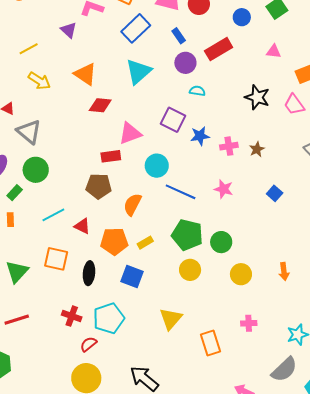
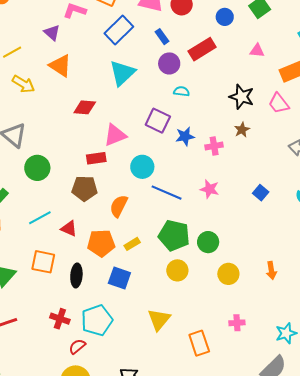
orange triangle: (85, 74) -> (60, 66), moved
brown star: (257, 149) -> (242, 130), moved
green circle: (36, 170) -> (37, 168), moved

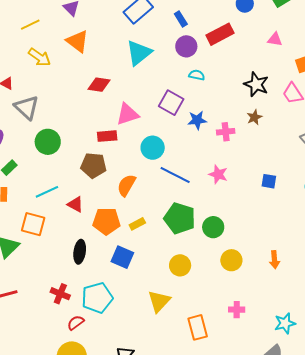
blue square: (261, 193) -> (269, 181), turned -35
orange square: (43, 262) -> (33, 224), moved
yellow circle: (177, 270) -> (180, 265), moved

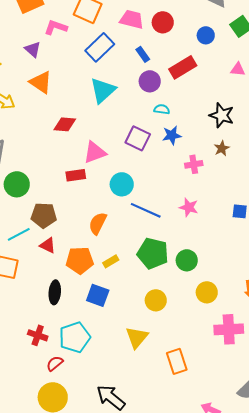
blue star: (197, 120) -> (172, 135), moved
brown pentagon: (93, 165) -> (44, 215), moved
pink cross: (237, 310) -> (229, 329), moved, size x1.8

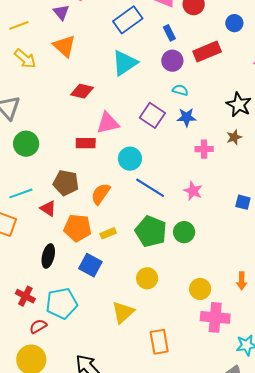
brown pentagon: (44, 215) -> (66, 183), moved
green circle: (187, 260) -> (184, 232), moved
yellow circle: (207, 292) -> (200, 289), moved

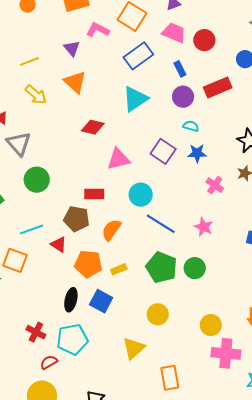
red rectangle: (86, 143) -> (94, 194), moved
pink cross: (204, 149) -> (215, 185), turned 36
black ellipse: (48, 256) -> (71, 300), moved

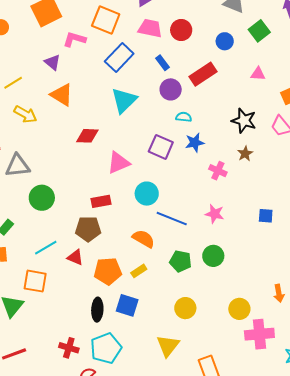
gray triangle: (19, 144) -> (17, 166), turned -44
orange semicircle: (111, 230) -> (144, 239), moved, turned 95
green pentagon: (161, 267) -> (180, 261), size x0.7

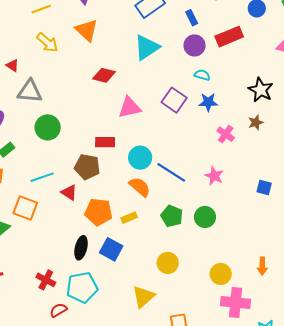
cyan circle: (147, 194) -> (140, 158), moved

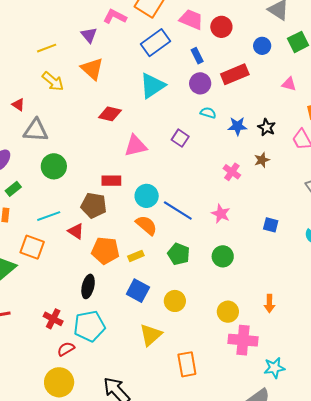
black star: (261, 90) -> (267, 127), size x0.7
purple square: (174, 100) -> (180, 138), size x0.7
blue star: (208, 102) -> (237, 126), moved
green circle: (205, 217) -> (223, 256), moved
blue square: (111, 249) -> (138, 291), moved

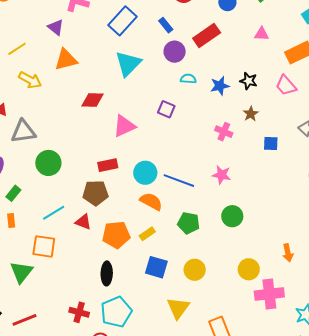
orange triangle: (92, 69) -> (66, 60), turned -45
blue square: (271, 225) -> (271, 144), moved

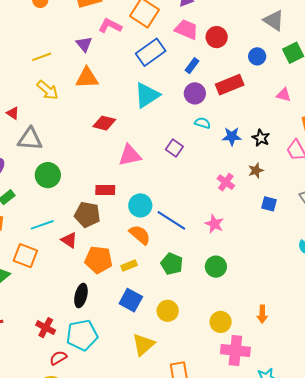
blue rectangle: (166, 25) -> (192, 66), turned 63

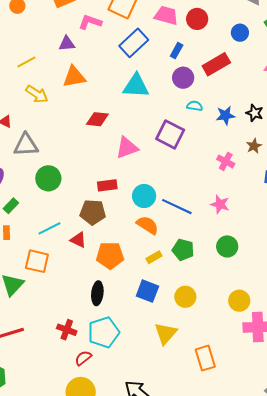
purple triangle: (84, 44) -> (67, 44), turned -48
cyan triangle: (147, 95) -> (136, 86), turned 44
purple square: (174, 148) -> (170, 134), size x1.6
yellow rectangle: (129, 265) -> (154, 257), moved

